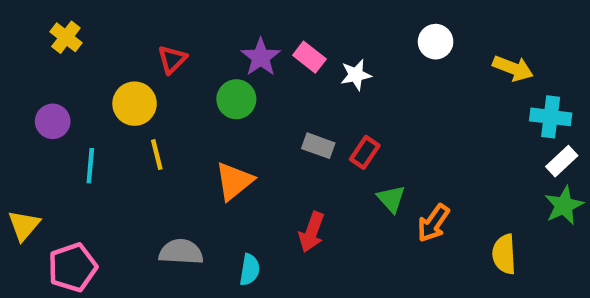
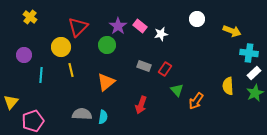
red triangle: (172, 59) -> (78, 27), size x1.5
yellow semicircle: (504, 254) -> (228, 86), moved
cyan semicircle: (250, 270) -> (103, 117), moved

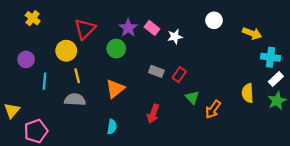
gray semicircle: (82, 114) -> (75, 100), moved

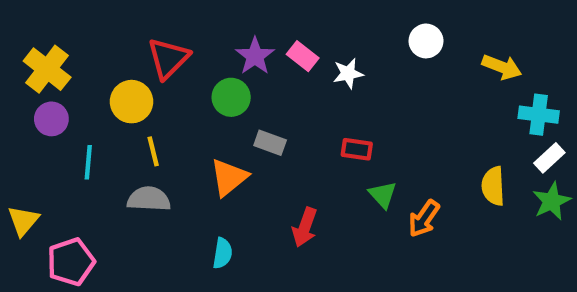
yellow cross: (33, 18) -> (47, 69), moved, size x1.5
gray rectangle: (156, 71) -> (270, 143), moved
red rectangle: (179, 75) -> (357, 149), turned 64

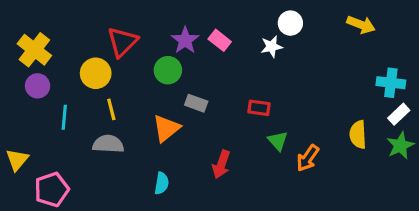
white circle: (426, 41) -> (290, 23), moved
yellow arrow: (502, 67) -> (361, 25), moved
white star: (348, 73) -> (272, 47), moved

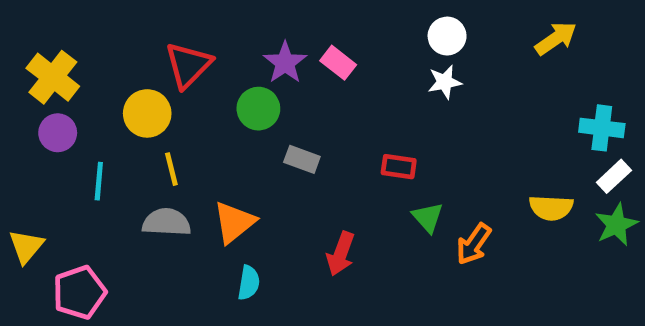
yellow arrow: (361, 25) -> (556, 38), turned -56
white star: (272, 47) -> (445, 82), moved
orange triangle: (166, 128) -> (234, 222), moved
yellow semicircle: (358, 135) -> (551, 208), turned -84

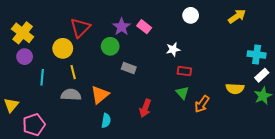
white star: (445, 82) -> (173, 49), moved
red rectangle: (399, 167) -> (184, 71), moved

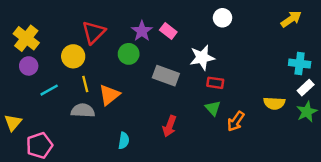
yellow arrow: (237, 16) -> (291, 19), moved
white star: (173, 49) -> (202, 58), size x1.5
gray rectangle: (129, 68) -> (166, 76), moved, size x1.5
cyan line: (42, 77) -> (49, 90), turned 56
orange triangle: (100, 95) -> (109, 95), moved

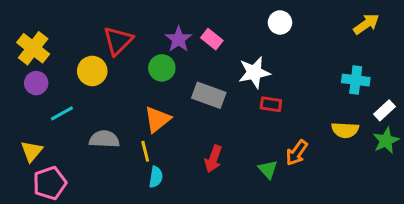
cyan cross: (300, 64) -> (356, 80), moved
yellow line: (85, 84) -> (145, 151), moved
orange triangle: (109, 95) -> (157, 119), moved
green triangle: (213, 108) -> (268, 169), moved
yellow triangle: (13, 123) -> (32, 151), moved

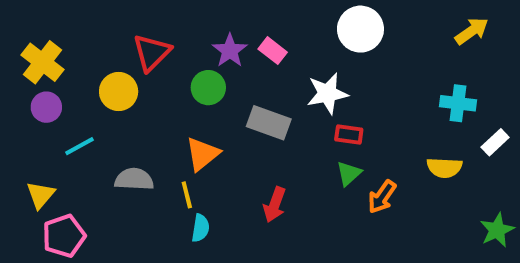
white circle: (280, 22) -> (360, 29), size x1.5
green star: (386, 141) -> (497, 230), moved
green triangle: (268, 169) -> (349, 173), moved, turned 30

